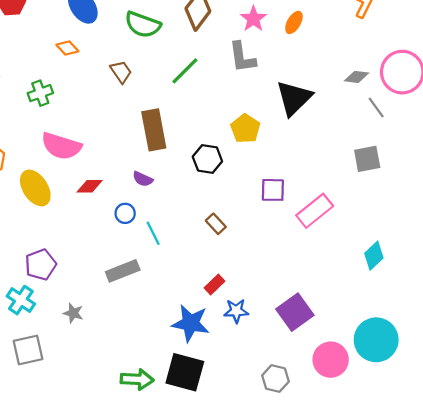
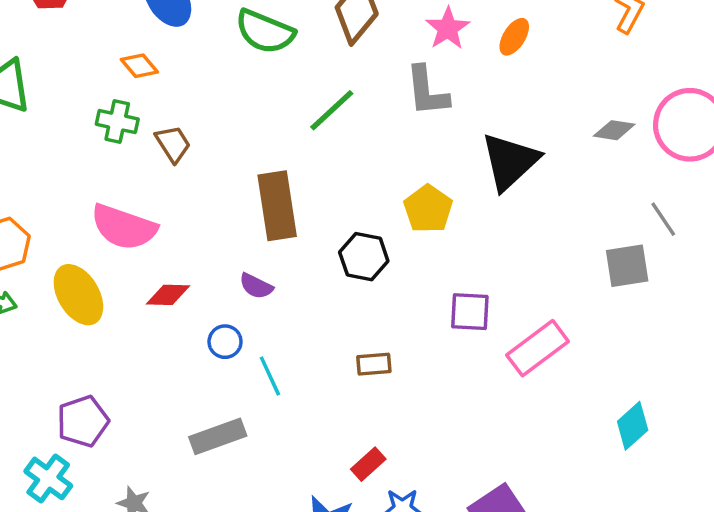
brown trapezoid: (121, 72) -> (173, 144), moved
green cross: (40, 93) -> (117, 122), moved, turned 30
gray line: (376, 108) -> (663, 219), moved
brown rectangle: (216, 224) -> (374, 364), turned -54

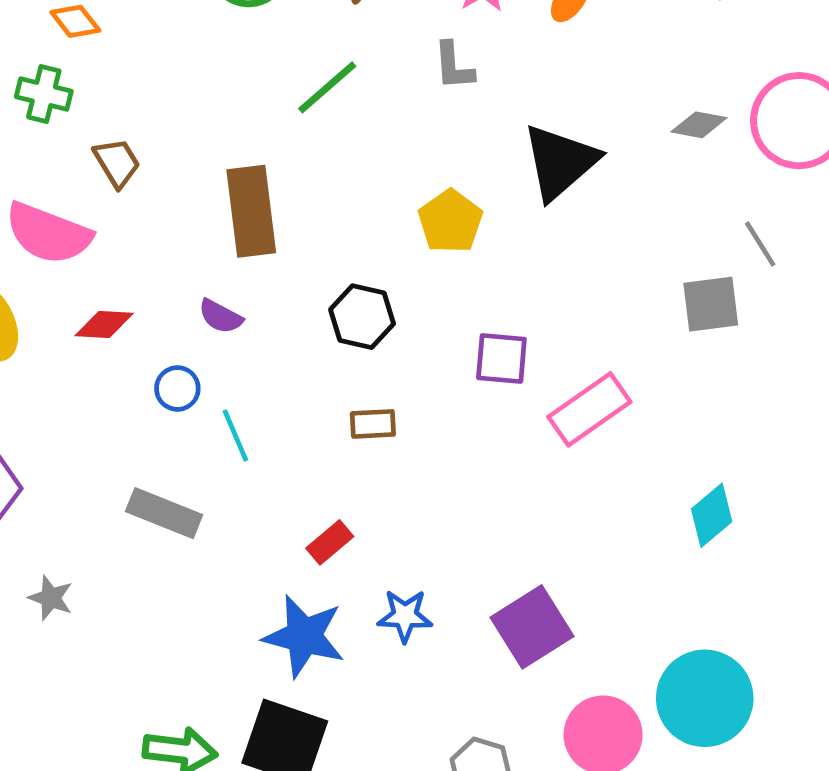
gray L-shape: (427, 91) -> (454, 66), size x0.7
brown trapezoid: (173, 144) -> (117, 163), moved
black hexagon: (364, 257) -> (362, 317), moved
gray rectangle: (218, 436) -> (164, 513), turned 40
red rectangle: (368, 464) -> (330, 542), moved

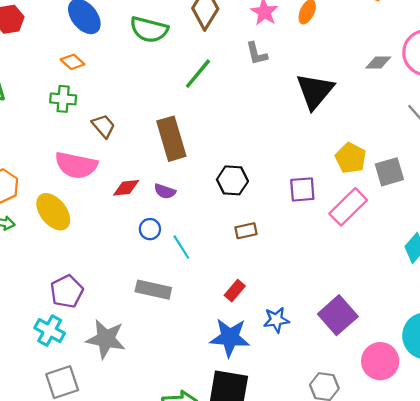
yellow pentagon: (450, 221) -> (351, 158), moved
gray square: (711, 304) -> (389, 172), moved
red diamond: (104, 324) -> (126, 188), moved
gray star: (51, 598) -> (106, 339), size x1.8

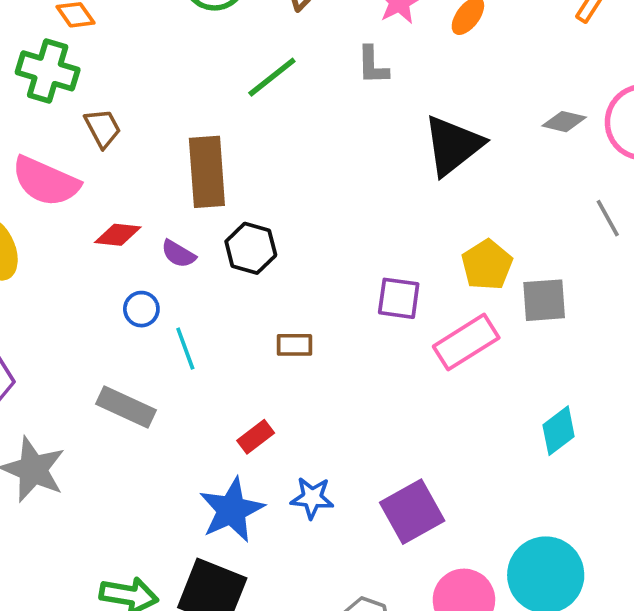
green cross: (63, 99) -> (48, 71), size x1.4
black hexagon: (232, 180) -> (251, 248), moved
blue star: (230, 337) -> (232, 510), turned 30

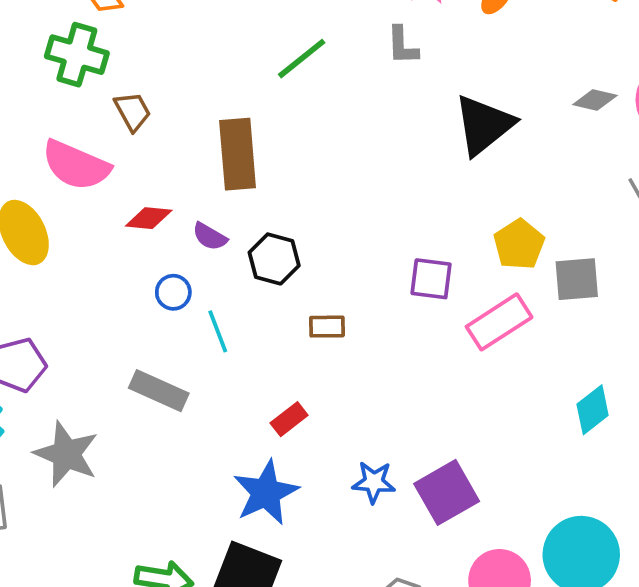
black hexagon: (251, 248) -> (274, 259), moved
blue star: (312, 498) -> (374, 482), moved

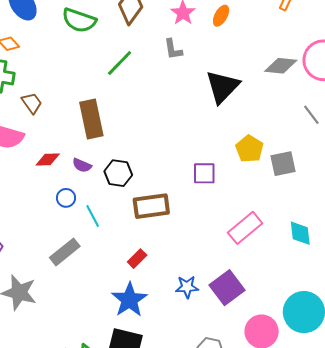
gray diamond: (595, 100) -> (281, 66), size x1.4
pink rectangle: (499, 322) -> (245, 228), moved
brown rectangle: (327, 327) -> (151, 206), size x1.8
gray rectangle: (159, 391) -> (65, 252), turned -56
cyan diamond: (593, 410) -> (300, 233), turned -52

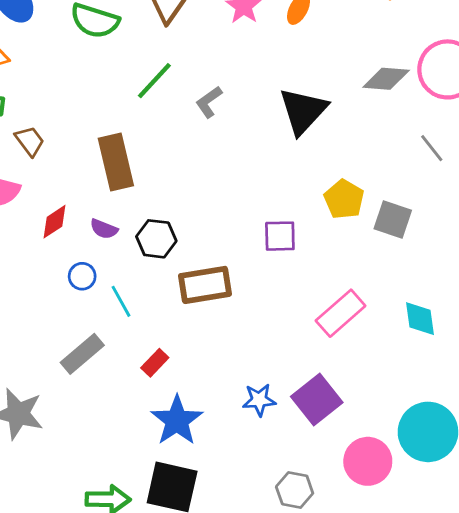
gray L-shape: (173, 49) -> (209, 102), moved, turned 65
red diamond: (48, 159) -> (55, 222), turned -30
gray square: (283, 164) -> (393, 219), turned 32
red rectangle: (137, 259) -> (155, 363), moved

